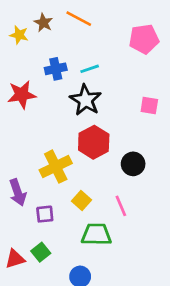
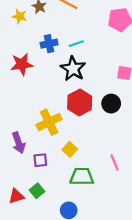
black circle: (133, 164) -> (111, 104), moved
pink line: (121, 206) -> (114, 162), moved

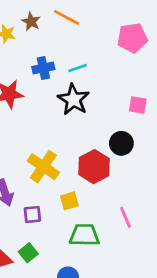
red hexagon: (80, 102) -> (94, 167), moved
yellow cross: (49, 122) -> (43, 167), turned -30
yellow square: (70, 149) -> (69, 201), turned 32

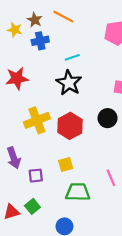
blue cross: (43, 68) -> (40, 41), moved
yellow cross: (43, 167) -> (37, 120), moved, turned 35
red hexagon: (94, 167) -> (70, 126), moved

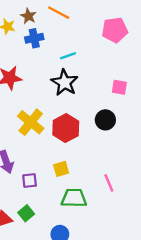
yellow cross: (37, 120) -> (31, 122), turned -30

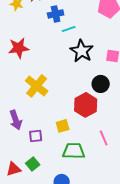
blue cross: (34, 38) -> (56, 14), moved
black star: (65, 83) -> (82, 51), moved
red hexagon: (66, 128) -> (86, 105), moved

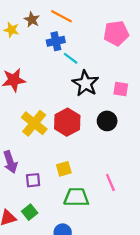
cyan line: (69, 29) -> (71, 58), turned 56
red hexagon: (86, 105) -> (67, 122), moved

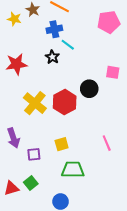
black star: (85, 83) -> (52, 57), moved, size x0.6
black circle: (107, 121) -> (89, 89), moved
pink line: (110, 182) -> (107, 143), moved

